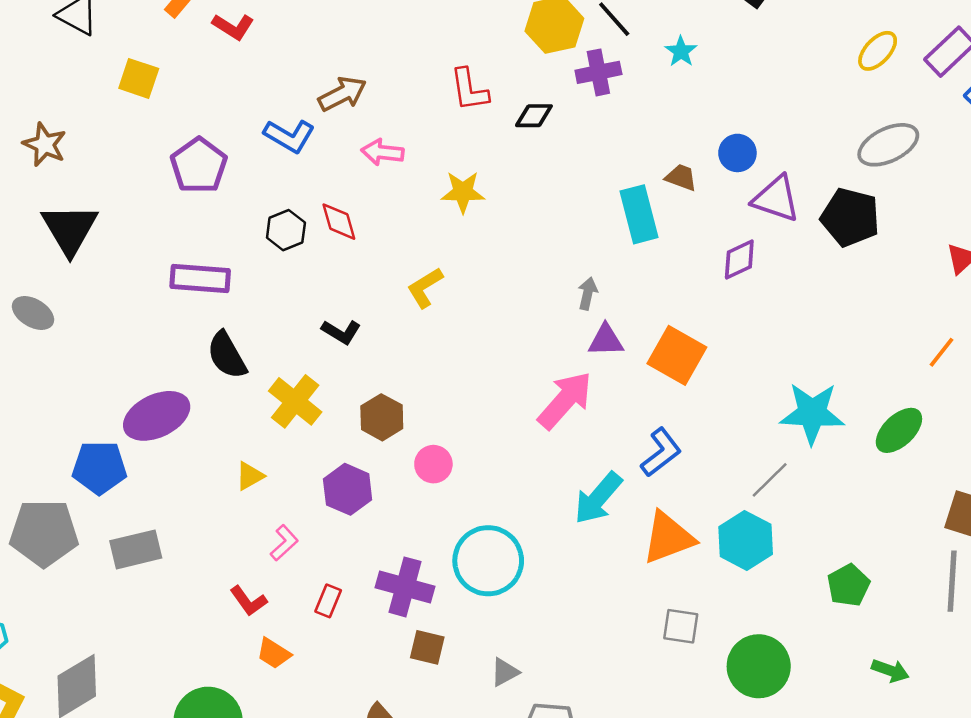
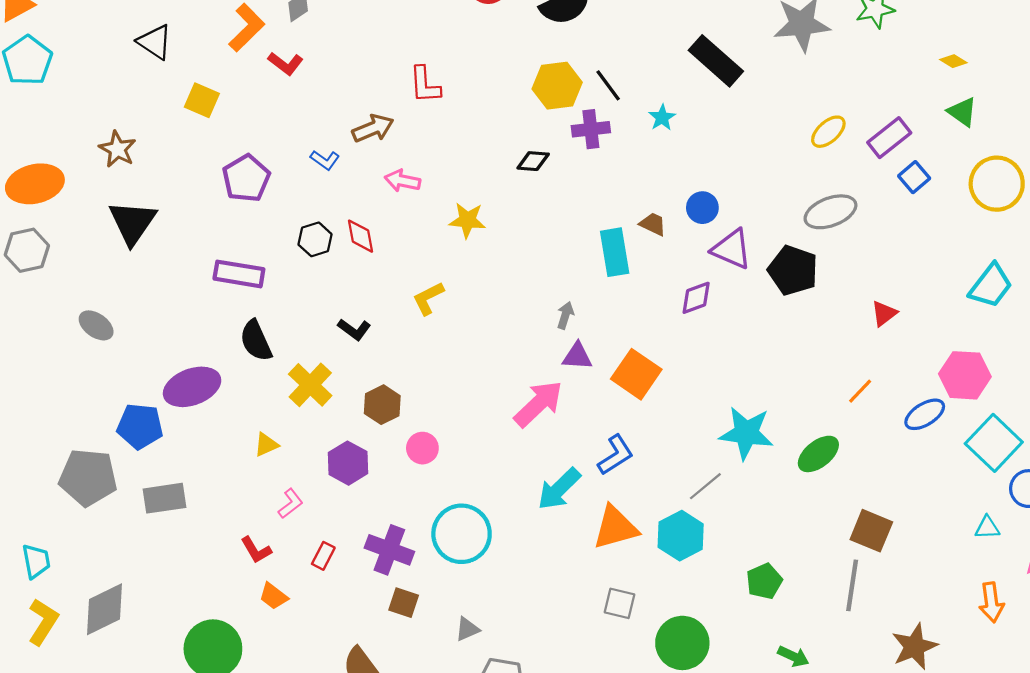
red L-shape: (469, 90) -> (425, 85), moved
blue L-shape: (289, 136) -> (325, 160), size x0.7
gray ellipse: (33, 313) -> (96, 325), moved

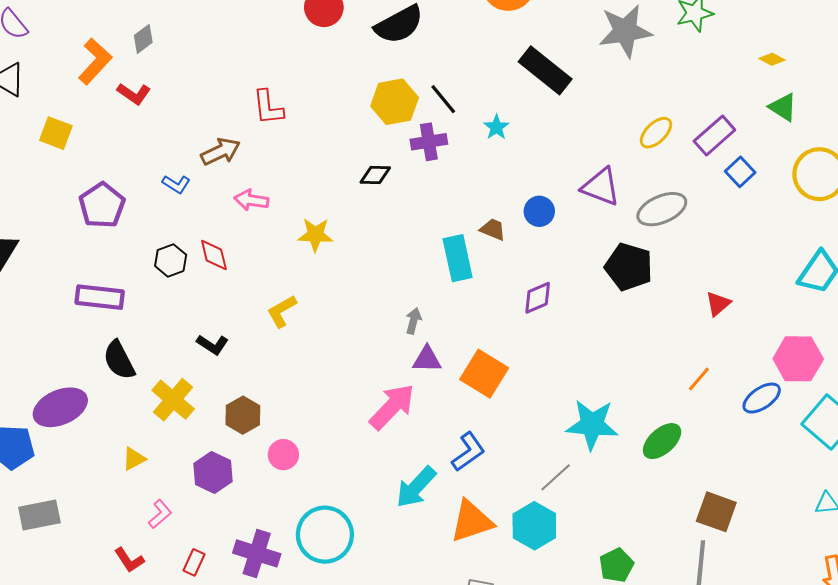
purple triangle: (732, 249) -> (601, 187), moved

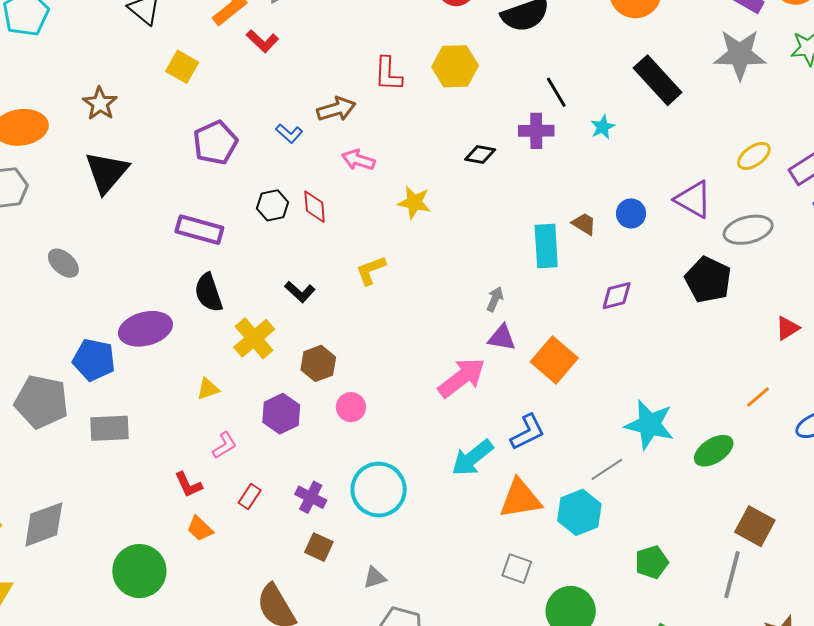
yellow hexagon: (395, 102) -> (455, 66), moved
purple cross: (257, 553) -> (311, 497), size x0.7

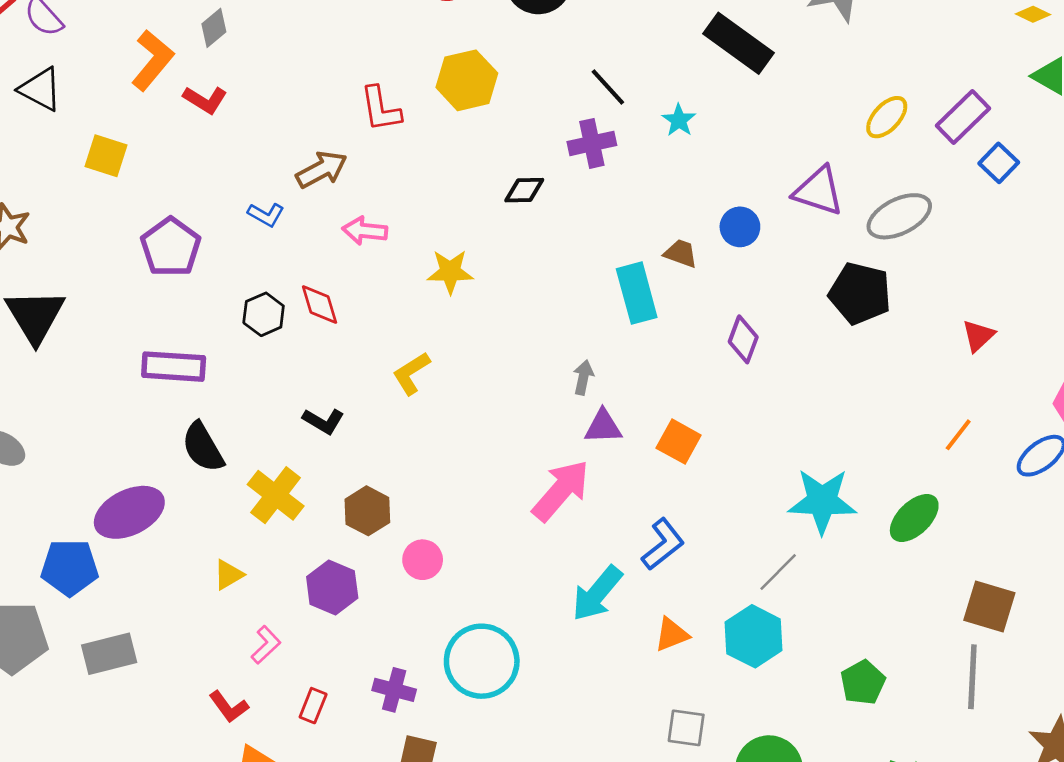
purple diamond: (617, 296) -> (743, 339), turned -44
orange square: (554, 360) -> (679, 442), size x0.7
orange triangle: (520, 499) -> (672, 634), size x0.6

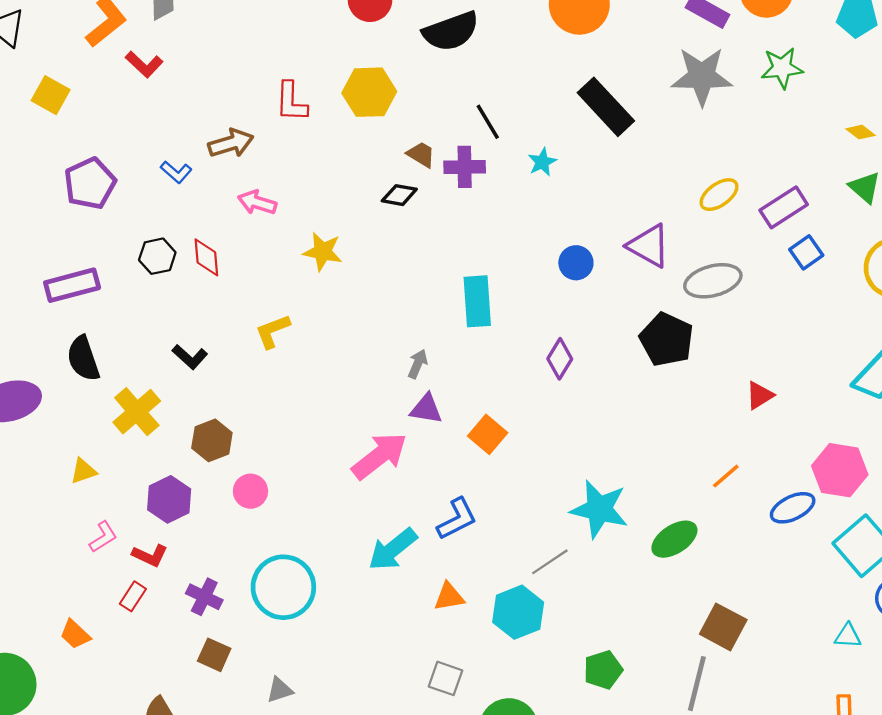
brown trapezoid: (681, 253) -> (421, 154), moved
purple rectangle: (174, 367) -> (72, 285), turned -30
red L-shape: (229, 707) -> (150, 555), moved, turned -40

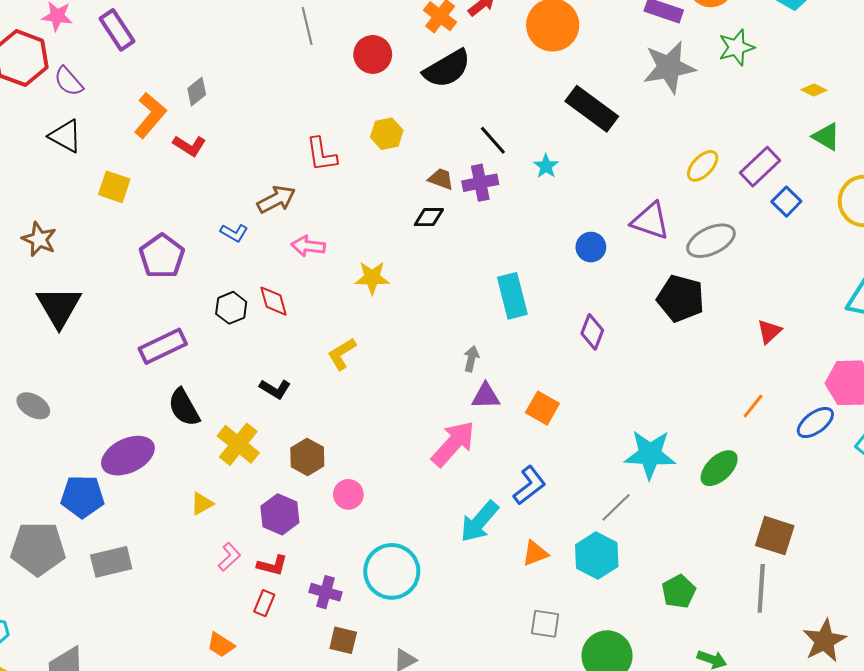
yellow hexagon: (369, 92) -> (387, 134), size x0.7

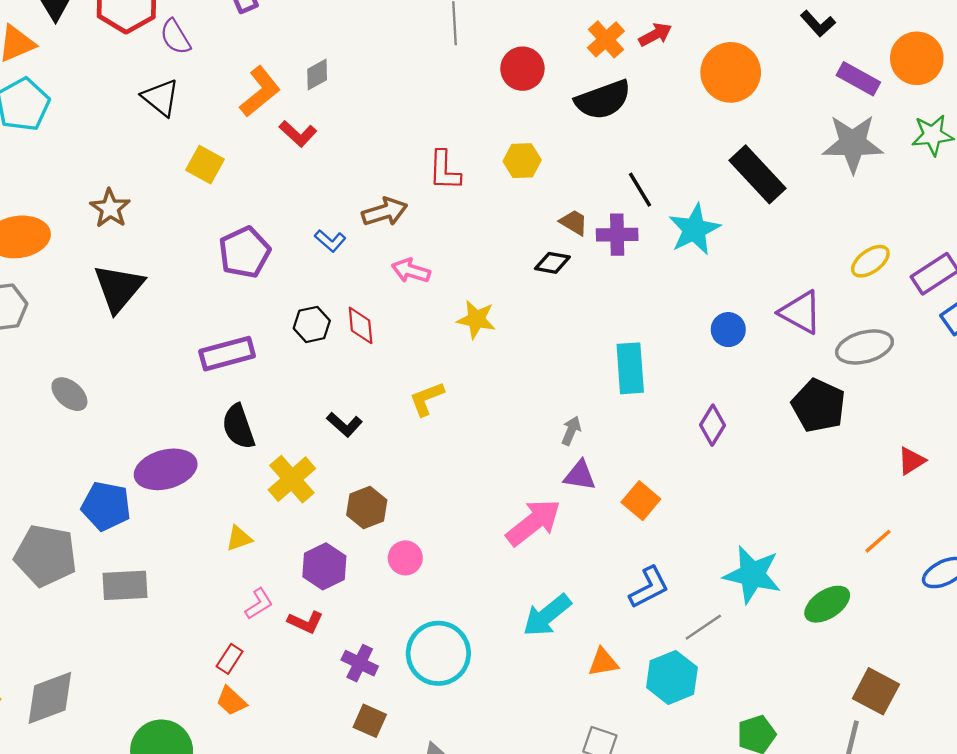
cyan star: (546, 166) -> (694, 229), size x1.8
blue L-shape: (530, 485) -> (649, 587), moved
red rectangle: (264, 603) -> (230, 659), moved

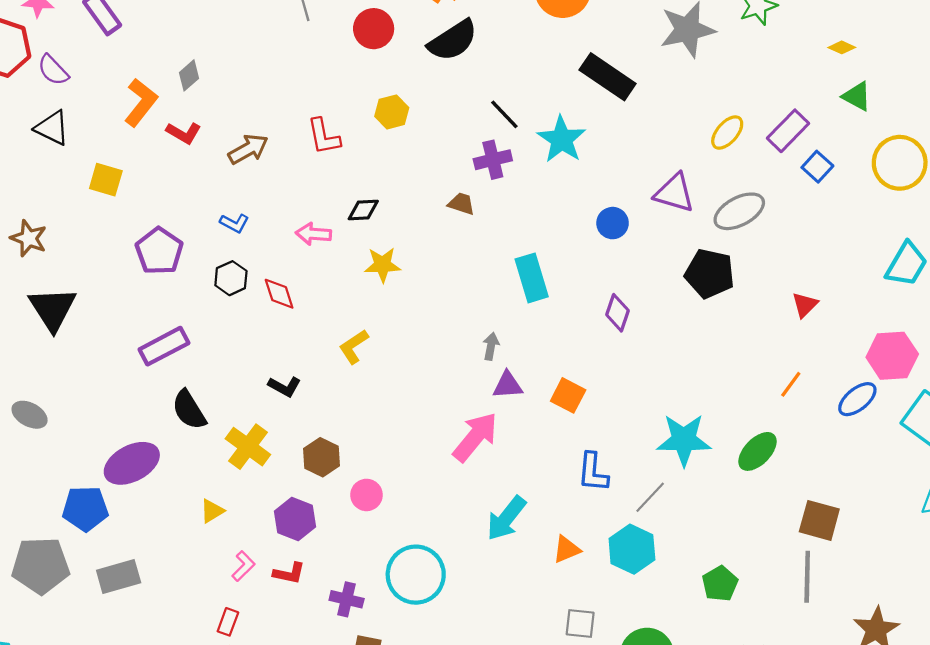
brown arrow: (385, 212) -> (248, 149), moved
brown trapezoid: (574, 222) -> (461, 204), moved
black diamond: (552, 263) -> (363, 210), moved
black hexagon: (312, 324) -> (231, 278), moved
blue L-shape: (649, 587) -> (593, 472), turned 135

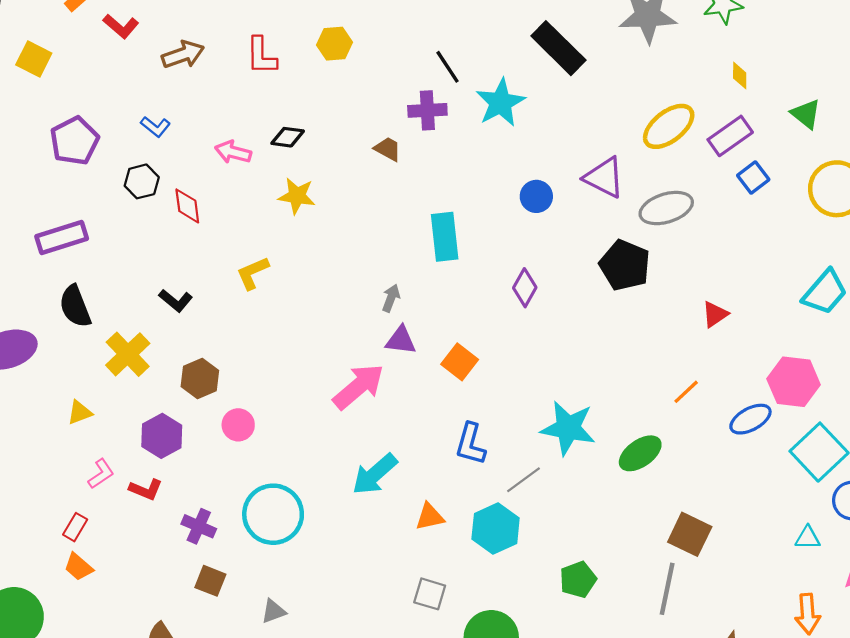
yellow diamond: (842, 47) -> (740, 76), moved, turned 56
yellow ellipse: (727, 133) -> (669, 126), size x1.4

